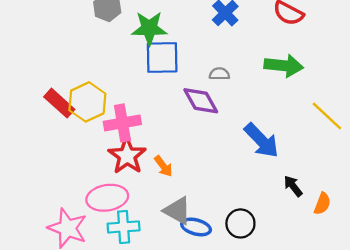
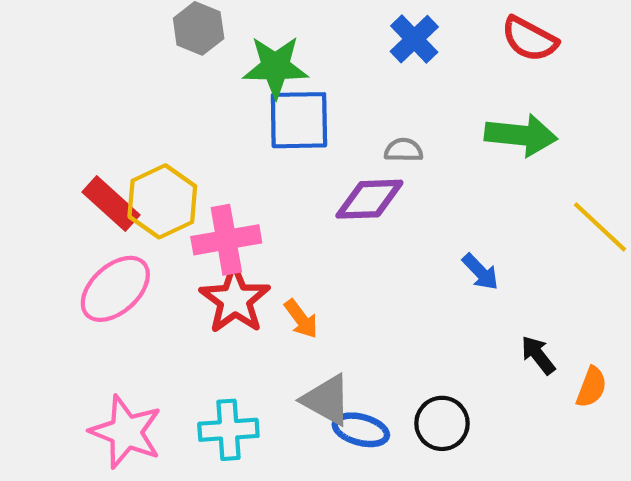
purple diamond: (201, 101) -> (369, 199), turned -63
blue arrow: (262, 140) -> (480, 272), size x0.6
pink ellipse: (107, 198) -> (115, 289), moved, turned -33

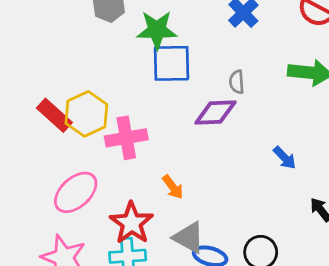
gray semicircle: (404, 150) -> (237, 82), turned -95
pink ellipse: (115, 289) -> (76, 192), moved
red star: (235, 300) -> (132, 223), moved

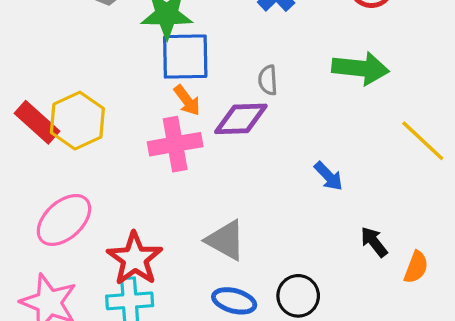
pink cross: (126, 138) -> (175, 144), moved
orange arrow: (173, 187) -> (187, 100), moved
gray triangle: (189, 238) -> (226, 240), moved

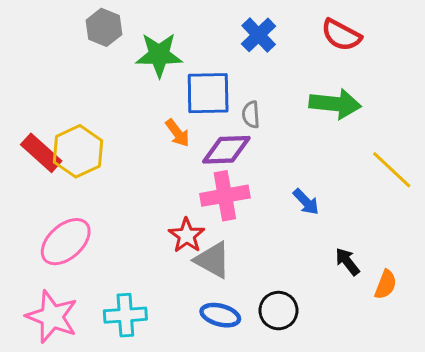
blue square: (185, 57) -> (208, 93), moved
pink cross: (175, 144) -> (225, 196), moved
red star: (135, 259) -> (187, 236), moved, size x0.7

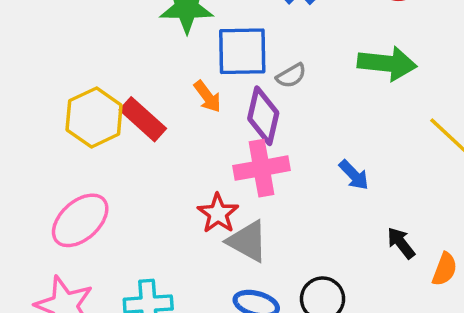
gray semicircle: (251, 115) -> (291, 76), turned -116
purple diamond: (226, 150) -> (263, 116), turned -75
red rectangle: (41, 153) -> (143, 119), moved

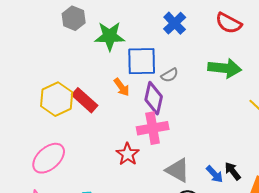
blue arrow: (354, 175) -> (215, 174), moved
gray triangle: (248, 241) -> (178, 170), moved

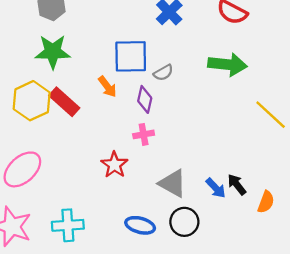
green star: (110, 36) -> (53, 52), moved
purple diamond: (154, 98) -> (145, 99), size x0.7
pink cross: (153, 128) -> (144, 134), size x0.6

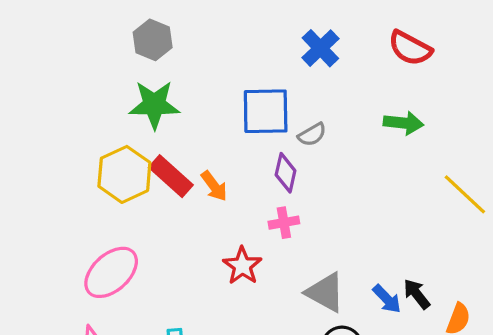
green arrow: (227, 65) -> (403, 123), size x0.7
orange arrow: (107, 87) -> (214, 186), moved

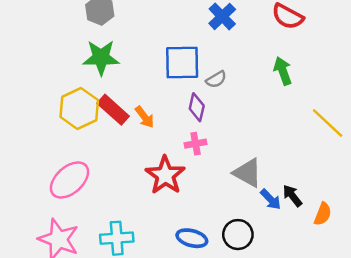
green arrow: (403, 123) -> (283, 71), turned -116
red star: (242, 266) -> (165, 175), size x1.4
gray triangle: (325, 292) -> (248, 173), moved

